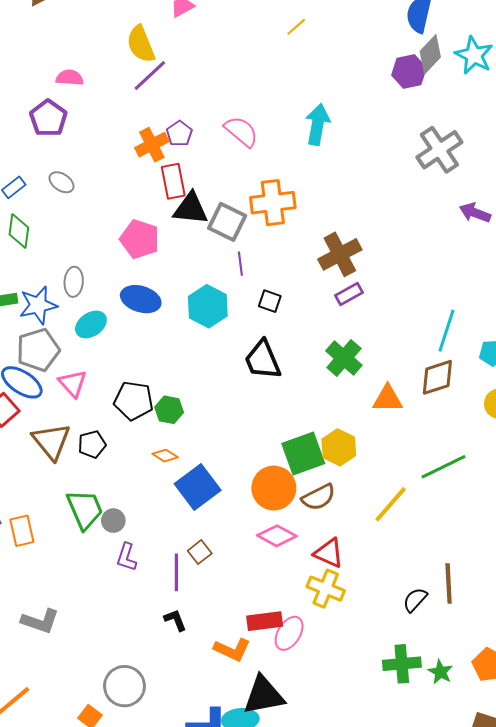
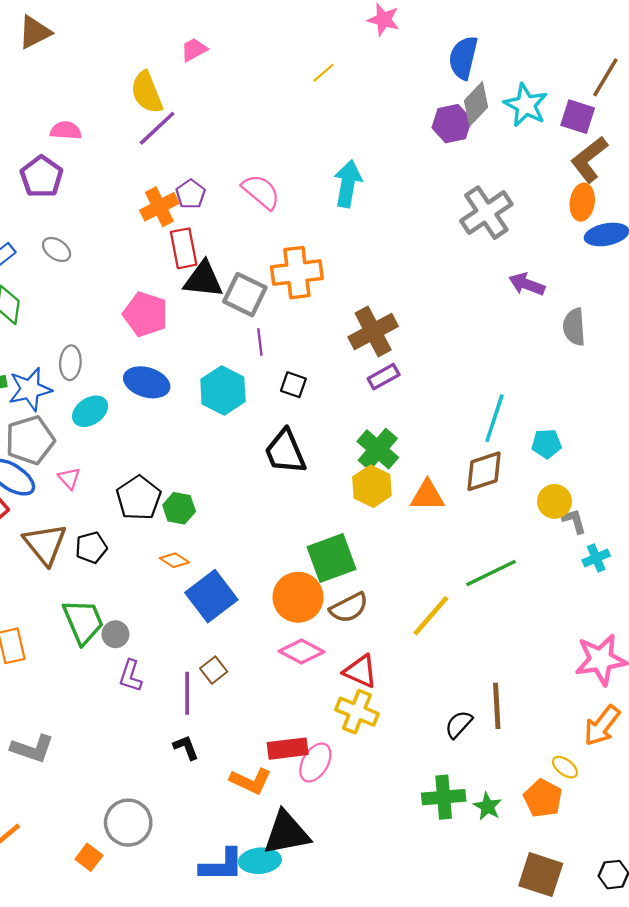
pink triangle: (73, 383) -> (69, 478), size x0.7
black pentagon: (134, 401) -> (139, 498), turned 30
yellow hexagon: (339, 447) -> (372, 486), moved

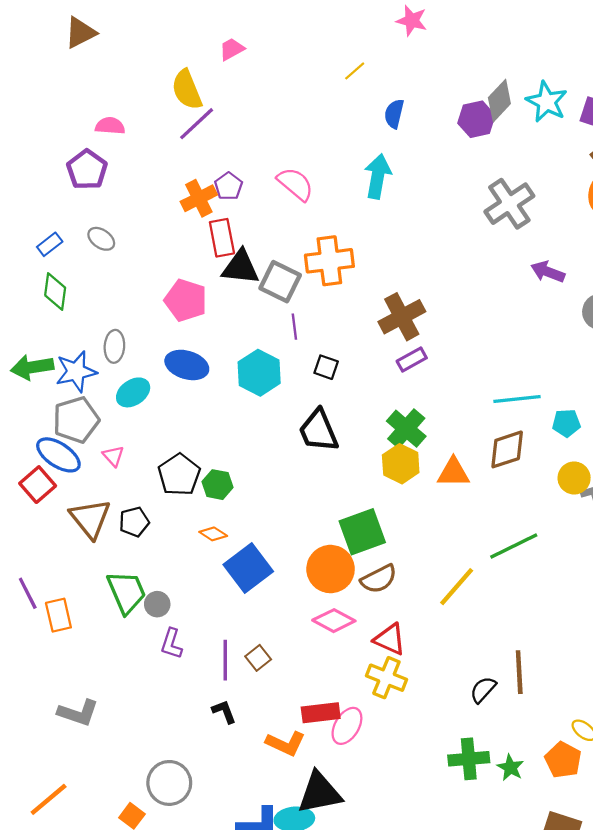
blue semicircle: (463, 58) -> (394, 114), moved, size x0.7
cyan line: (494, 418) -> (517, 399), turned 66
brown square: (214, 670) -> (258, 658), moved

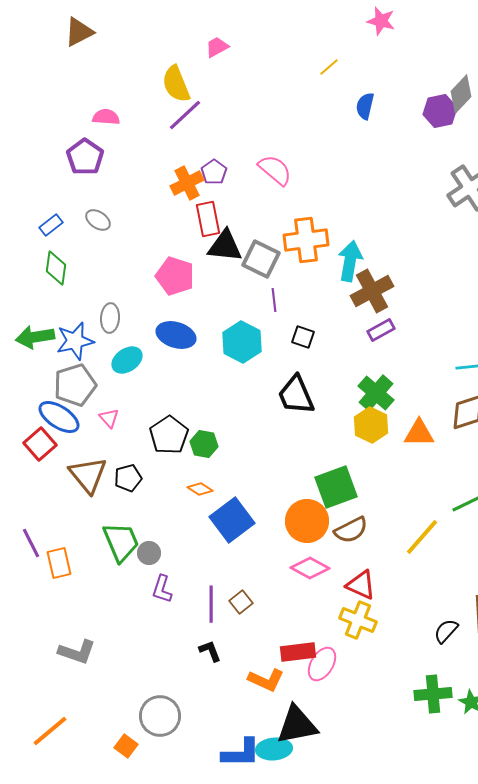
cyan arrow: (378, 176) -> (350, 261), moved

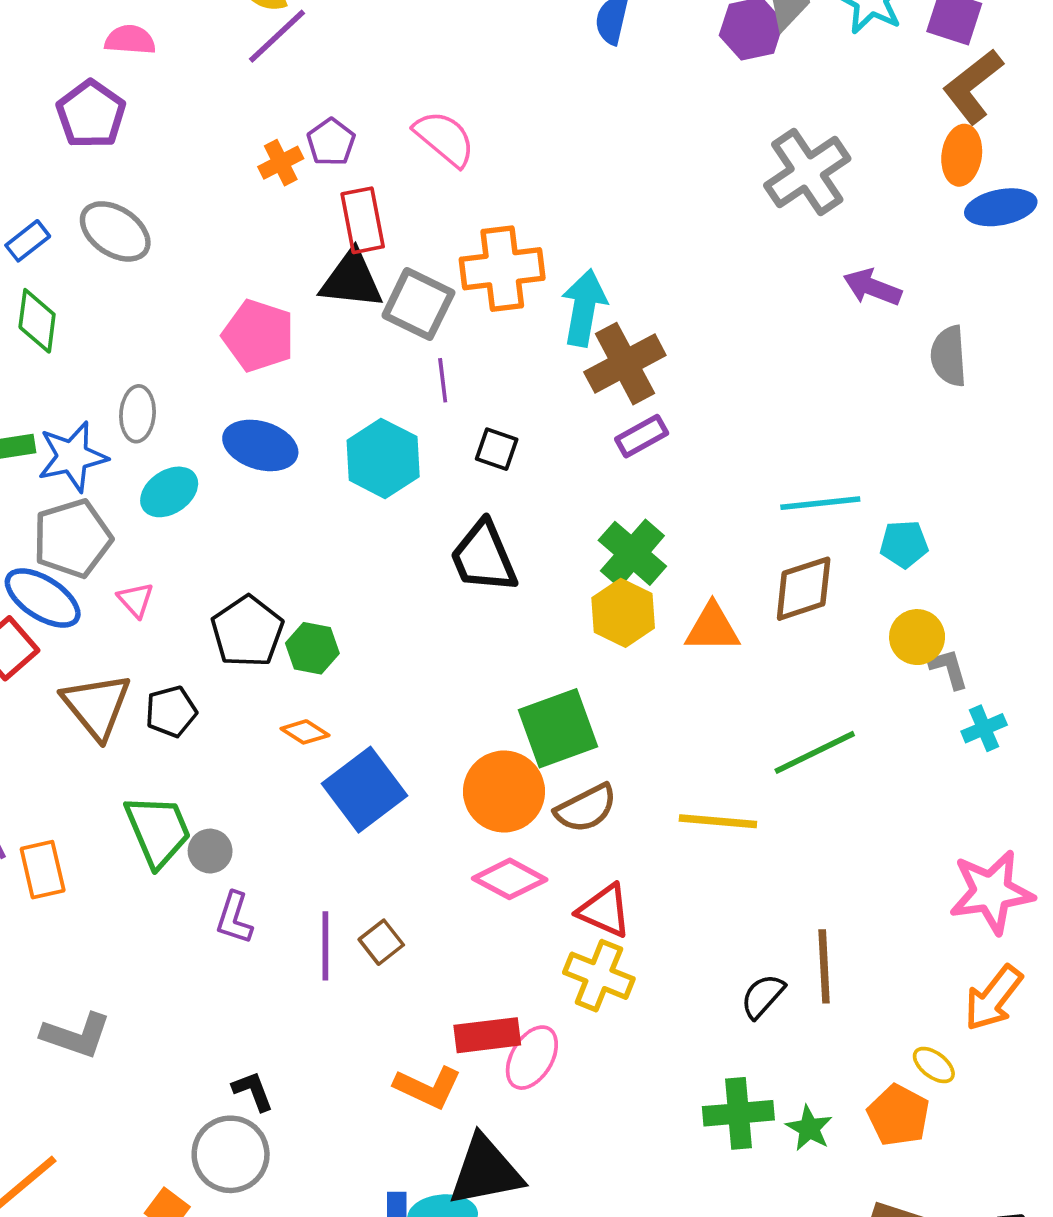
orange cross: (187, 183) -> (281, 163), size x0.7
red rectangle: (208, 219) -> (363, 220), moved
gray ellipse: (98, 220) -> (115, 231), size x1.5
yellow line: (422, 537) -> (718, 821), turned 54
black L-shape: (210, 651) -> (253, 1091), moved

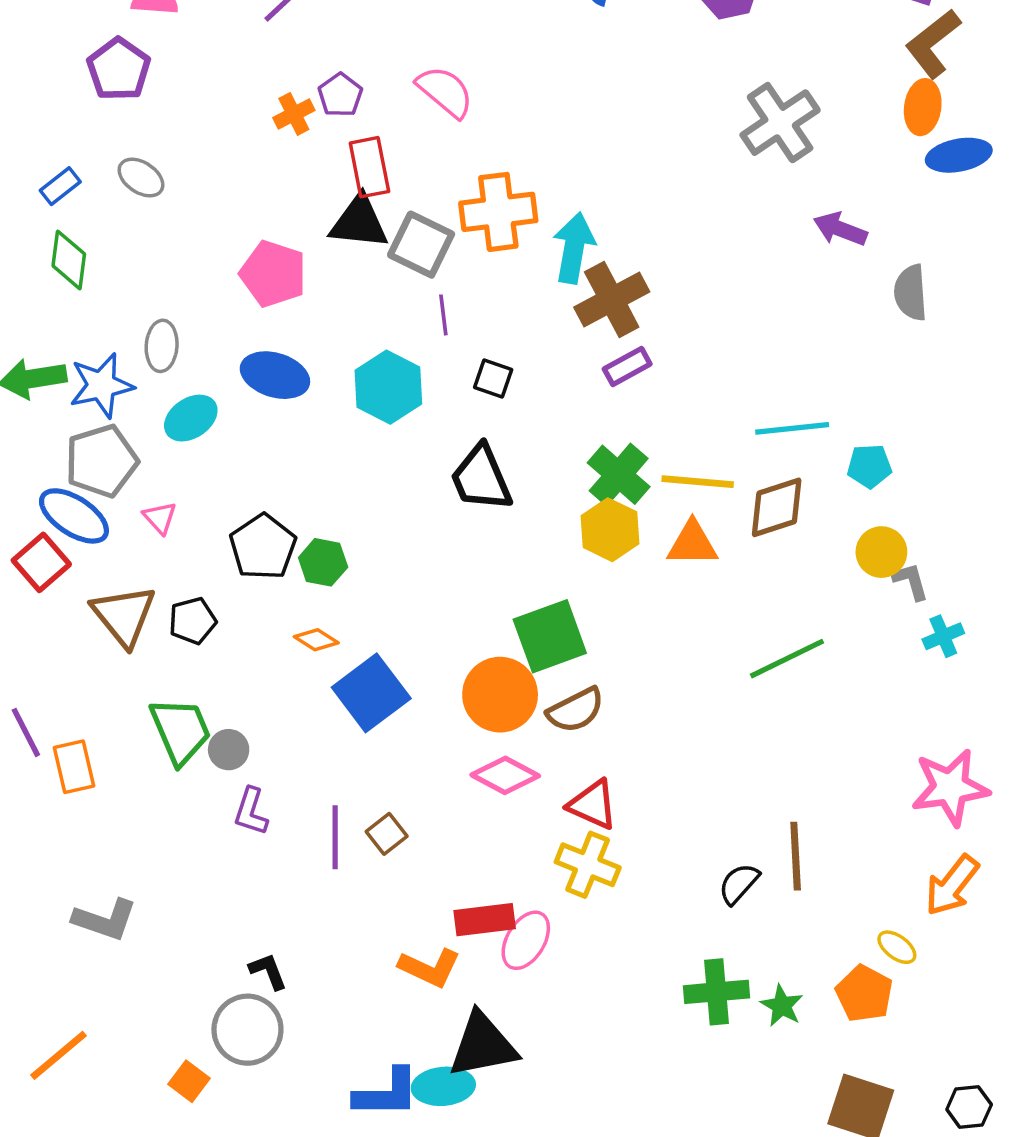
gray ellipse: (115, 231) -> (141, 178), size x0.7
yellow line: (718, 821) -> (698, 482), moved

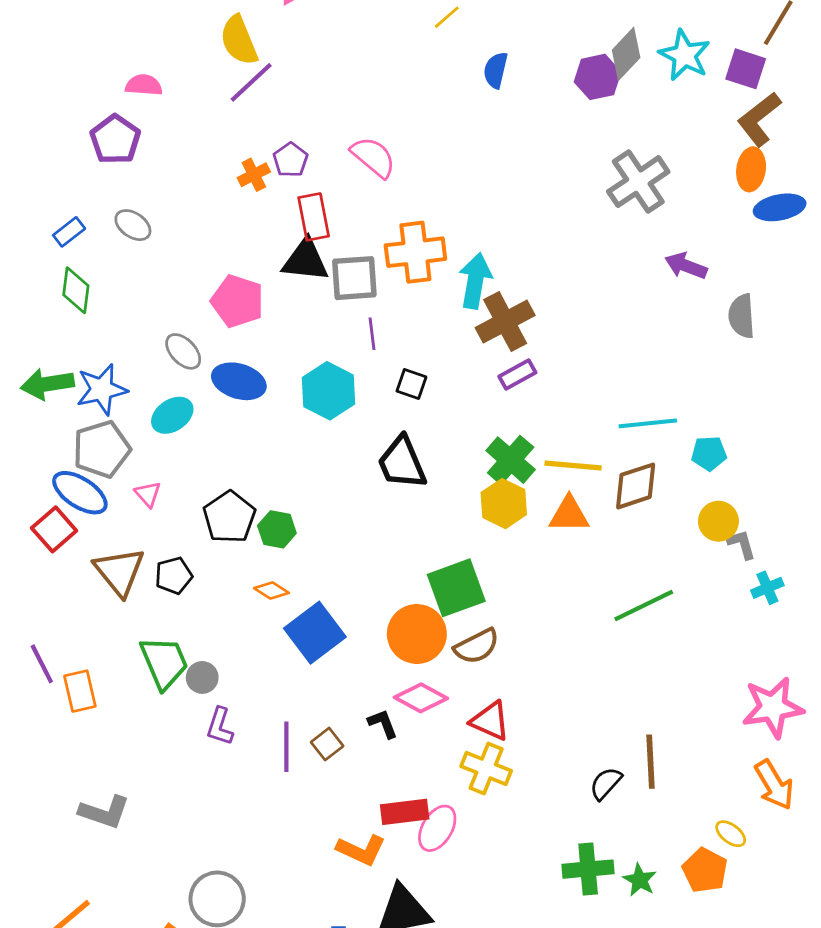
gray square: (421, 245) -> (354, 278), turned -30
gray ellipse: (162, 346) -> (183, 351), moved, turned -48
orange arrow: (952, 885) -> (774, 785), turned -69
black L-shape: (268, 971) -> (383, 724), moved

